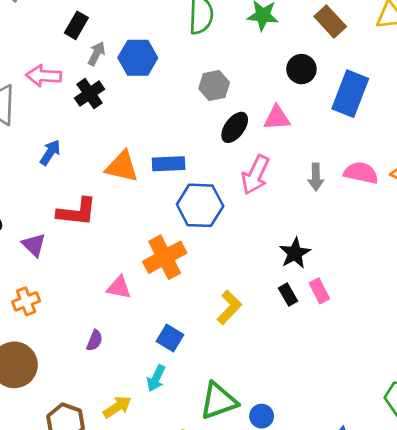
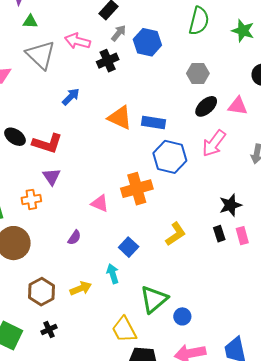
red L-shape: (77, 212) -> (47, 143), moved
purple triangle: (34, 245) -> (52, 177), moved
cyan arrow: (156, 378) -> (113, 274), turned 126
green triangle: (219, 401) -> (154, 299), turned -32

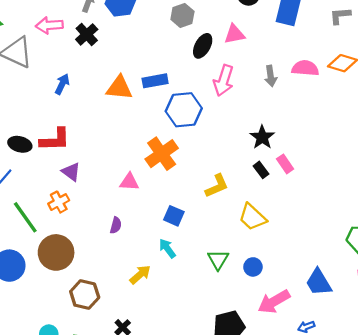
yellow L-shape: (176, 234) -> (217, 186), turned 30
brown hexagon: (41, 292) -> (85, 295), moved
green triangle: (154, 299) -> (218, 260), size x0.7
yellow trapezoid: (124, 330) -> (252, 217), moved

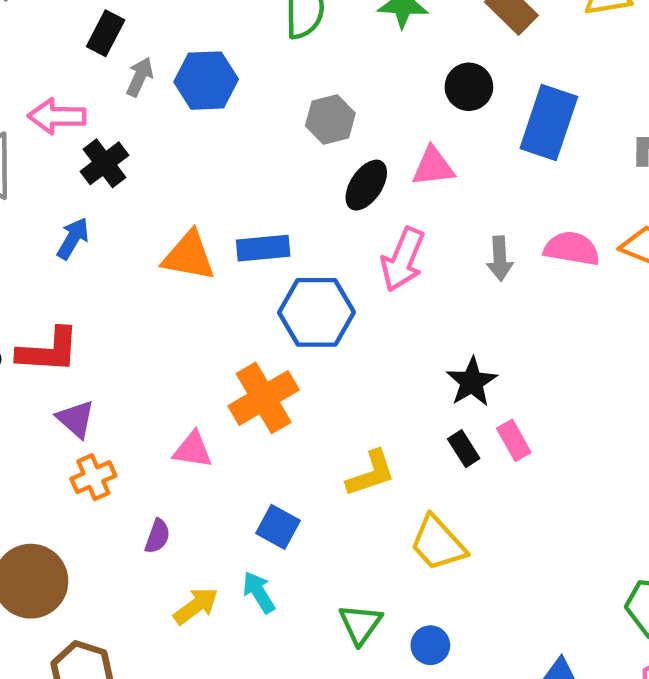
black cross: (87, 34) -> (104, 163), moved
orange cross: (59, 202) -> (93, 477), moved
yellow arrow: (140, 275) -> (196, 606), moved

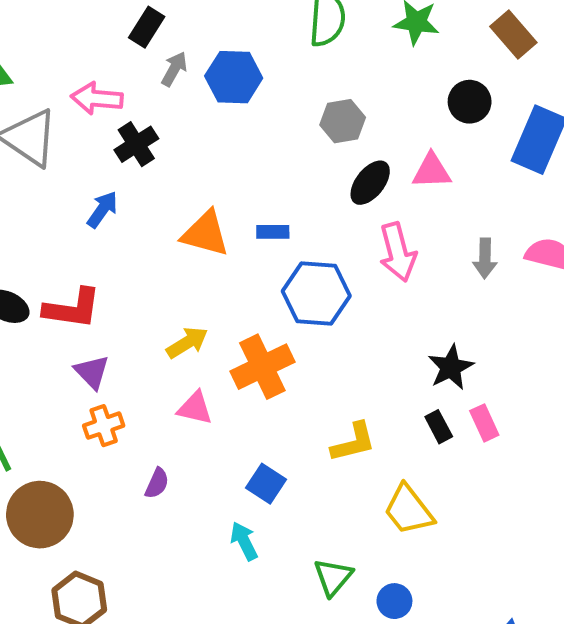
blue rectangle: (263, 248) -> (273, 232), size x0.7
pink arrow: (403, 259) -> (398, 252), turned -42
yellow arrow: (196, 606) -> (187, 343), moved

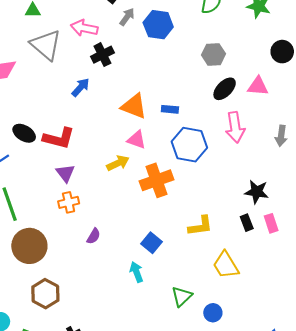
black star: (451, 367) -> (257, 192), turned 30
pink triangle: (195, 408) -> (137, 140), moved

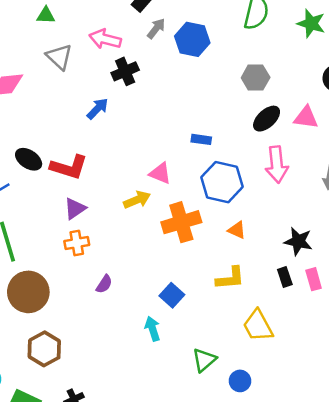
gray triangle: (46, 45) -> (59, 57), size x0.7
orange triangle: (134, 106) -> (237, 230), moved, size x0.6
purple triangle: (65, 173) -> (75, 209), turned 30

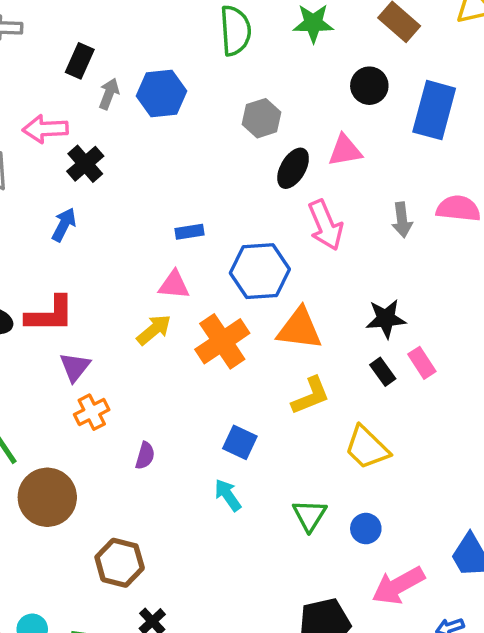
blue rectangle: (201, 139) -> (189, 232), moved
orange triangle: (237, 230) -> (300, 329), size x1.8
brown hexagon: (44, 349) -> (120, 563), moved

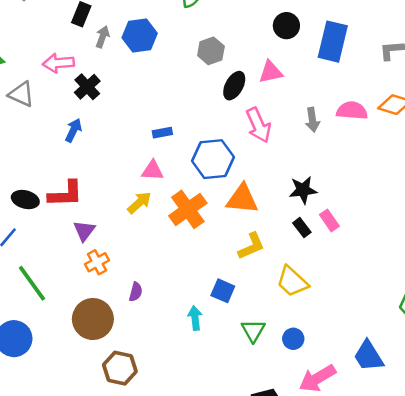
blue square: (240, 442) -> (223, 291), moved
cyan arrow: (228, 495) -> (195, 318), turned 30
brown circle: (47, 497) -> (93, 319), moved

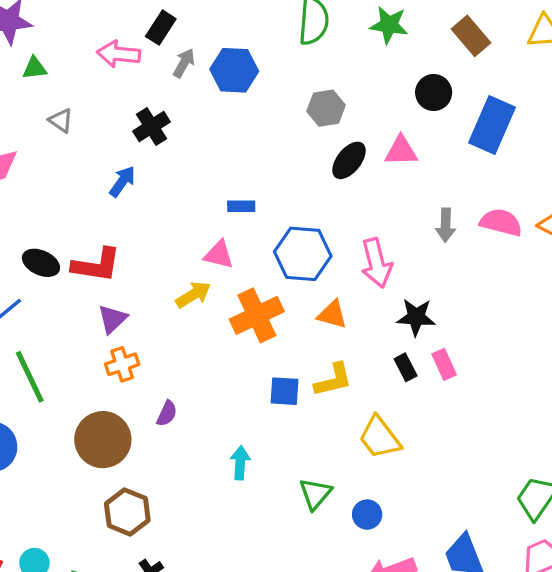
pink arrow: (58, 63) -> (119, 54), moved
gray triangle: (21, 94) -> (61, 120), size x0.7
pink arrow: (258, 125) -> (376, 263), moved
orange triangle: (242, 199) -> (332, 315), size x0.7
blue square: (223, 291) -> (285, 391), moved, turned -30

